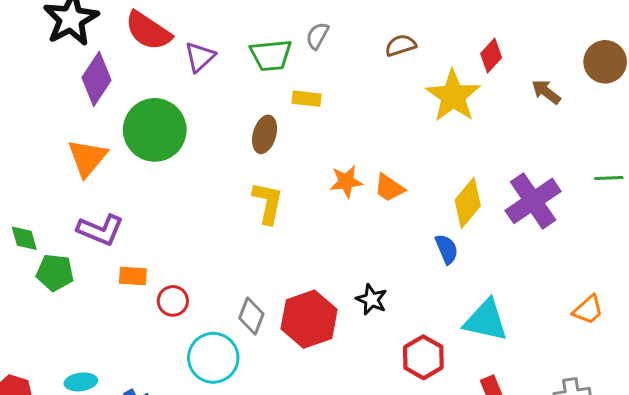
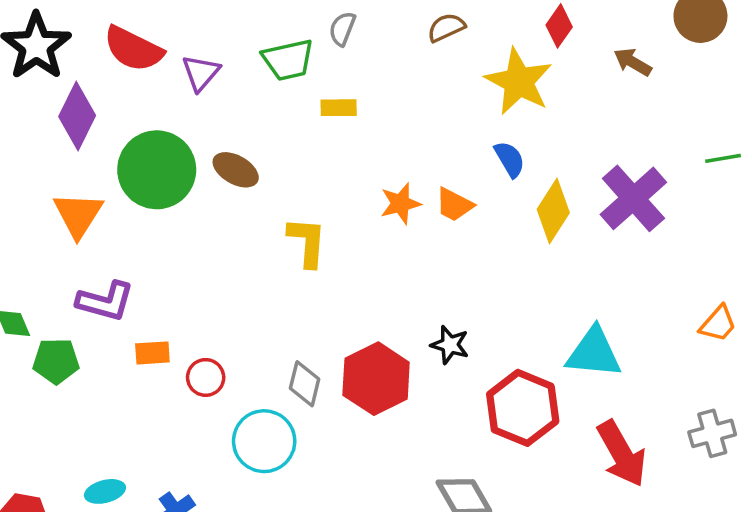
brown ellipse: (265, 134) -> (236, 170), moved, turned -69
blue semicircle: (447, 249) -> (510, 159), moved
red hexagon: (423, 357) -> (523, 408), size x1.4

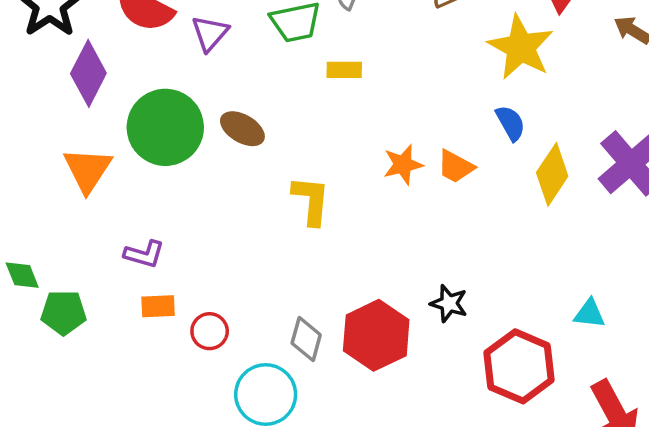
purple L-shape: (105, 301) -> (144, 254), moved, size x0.7
cyan triangle: (594, 353) -> (589, 314), size x0.6

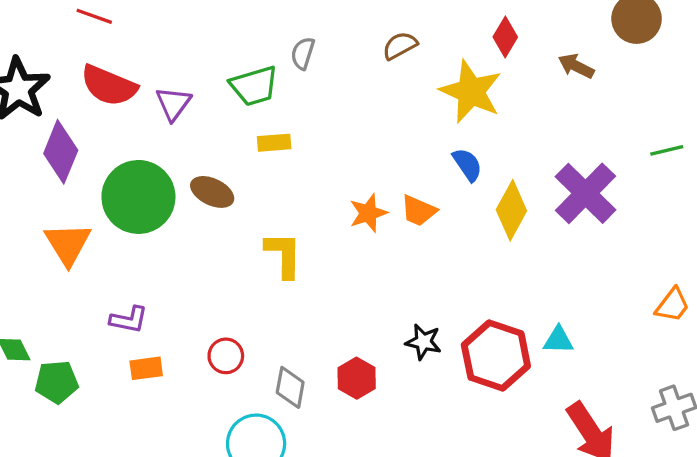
yellow rectangle: (344, 70) -> (274, 143), moved
red circle: (210, 331) -> (226, 356), moved
red hexagon: (376, 335) -> (357, 378), size x0.6
red hexagon: (519, 366) -> (496, 356), moved

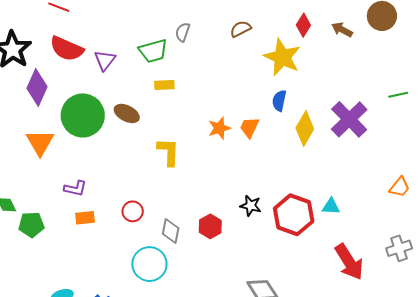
brown arrow: (576, 66) -> (342, 30), moved
blue semicircle: (467, 165) -> (279, 101), turned -135
orange trapezoid: (419, 211) -> (250, 127), turned 90

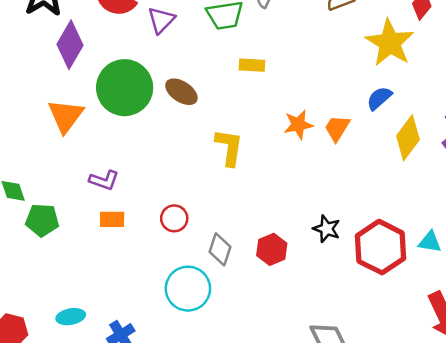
yellow rectangle: (164, 85) -> (252, 65), moved
blue semicircle: (279, 101) -> (379, 98), turned 30

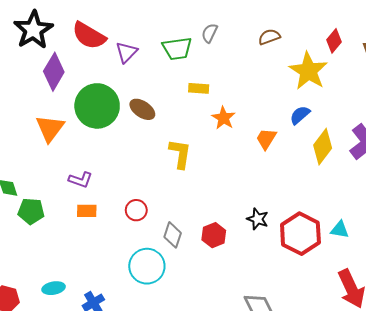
orange star: (298, 125) -> (223, 118), moved, turned -30

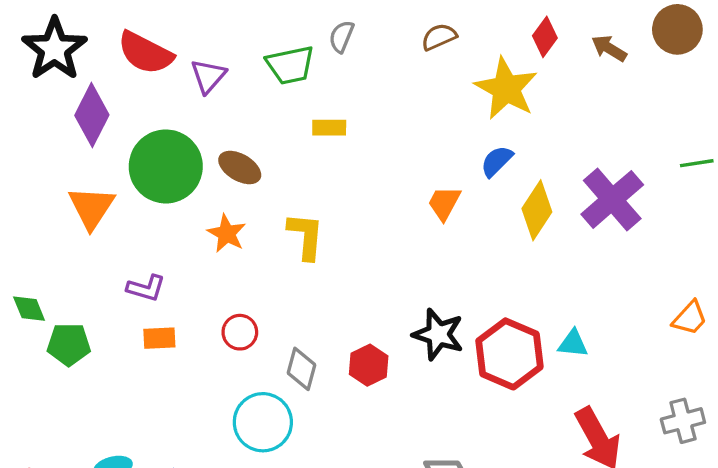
orange star: (223, 118) -> (227, 233), moved
black star: (258, 219) -> (438, 334), size x1.4

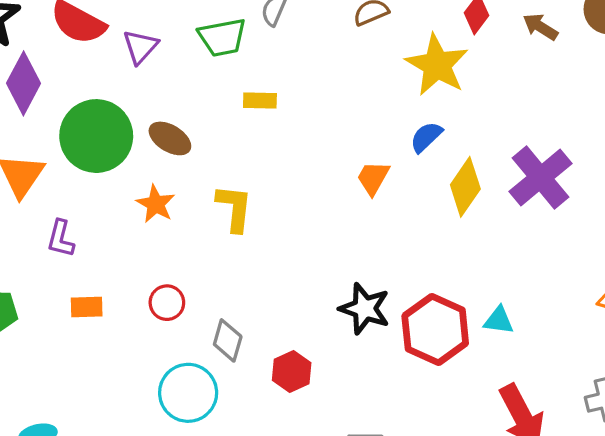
purple L-shape: (146, 288) -> (61, 239), moved, turned 87
red hexagon: (369, 365) -> (292, 371), moved

